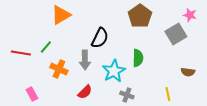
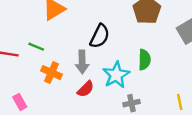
green line: (46, 47) -> (36, 47), turned 72
red semicircle: (85, 92) -> (86, 89), moved
gray cross: (127, 95) -> (131, 103), turned -32

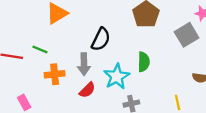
orange cross: (52, 73) -> (55, 74), turned -30

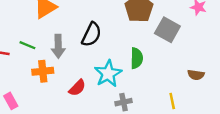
gray square: (187, 35) -> (167, 30), moved, turned -30
gray arrow: (84, 64) -> (58, 46), moved

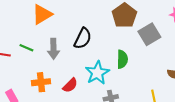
gray square: (167, 30) -> (149, 34), turned 30
orange cross: (43, 71) -> (41, 82), moved

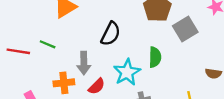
gray arrow: (53, 49) -> (84, 63), moved

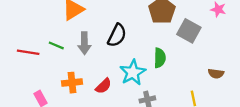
gray square: (185, 29) -> (189, 31), turned -30
gray arrow: (84, 63) -> (84, 43), moved

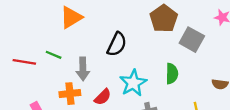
gray arrow: (84, 43) -> (83, 69), moved
green semicircle: (160, 58) -> (172, 74), moved

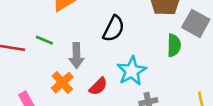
green semicircle: (172, 74) -> (174, 45), moved
orange cross: (70, 94) -> (62, 83), turned -36

